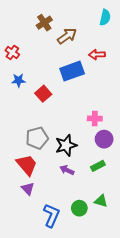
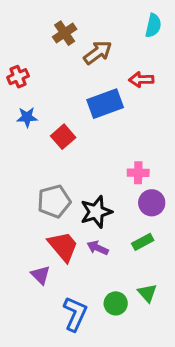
red cross: (12, 53) -> (18, 77), turned 32
red trapezoid: (27, 165) -> (63, 246), moved
green triangle: (101, 201) -> (147, 293), turned 32

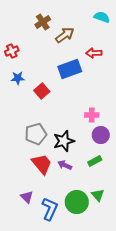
cyan semicircle: (153, 26) -> (102, 17), turned -84
purple triangle: (41, 275) -> (27, 197), moved
green circle: (116, 303) -> (77, 202), size x1.5

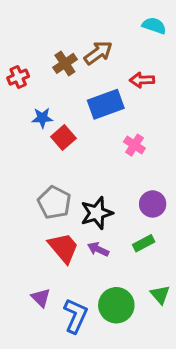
brown cross: (43, 22) -> (65, 63), moved
blue star: (18, 78) -> (42, 118), moved
pink cross: (92, 115) -> (134, 145), moved, turned 32
gray pentagon: (36, 134) -> (54, 202), turned -30
green triangle: (98, 195) -> (160, 295), moved

